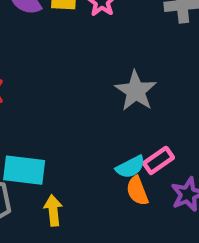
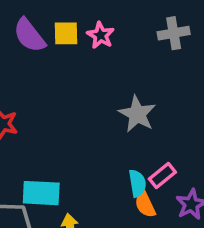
cyan semicircle: (130, 167) -> (137, 183), turned -68

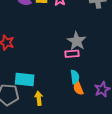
pink rectangle: (162, 176) -> (72, 54), moved, turned 32

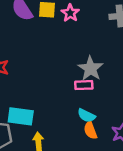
cyan semicircle: (75, 77) -> (86, 115), turned 120

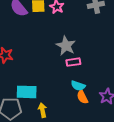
gray star: (90, 69) -> (66, 46), moved

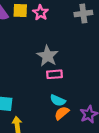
orange semicircle: (82, 97) -> (62, 113), turned 72

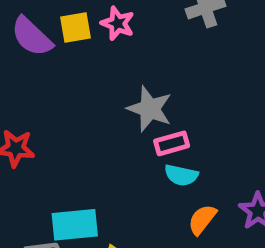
cyan semicircle: (58, 100) -> (181, 175), moved

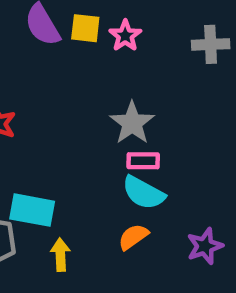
cyan semicircle: (181, 175) -> (144, 193), size x1.4
orange semicircle: (202, 219) -> (133, 237), moved

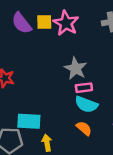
pink star: (125, 36) -> (66, 23), size x1.5
orange semicircle: (133, 237) -> (84, 128), turned 84

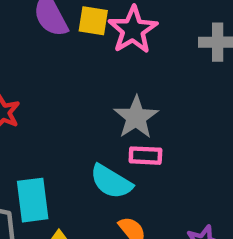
cyan semicircle: (86, 104) -> (111, 182), moved
cyan rectangle: (29, 121) -> (33, 200), turned 70

